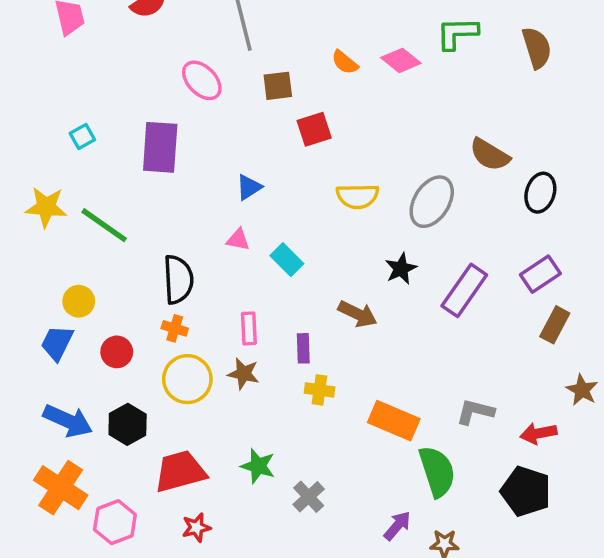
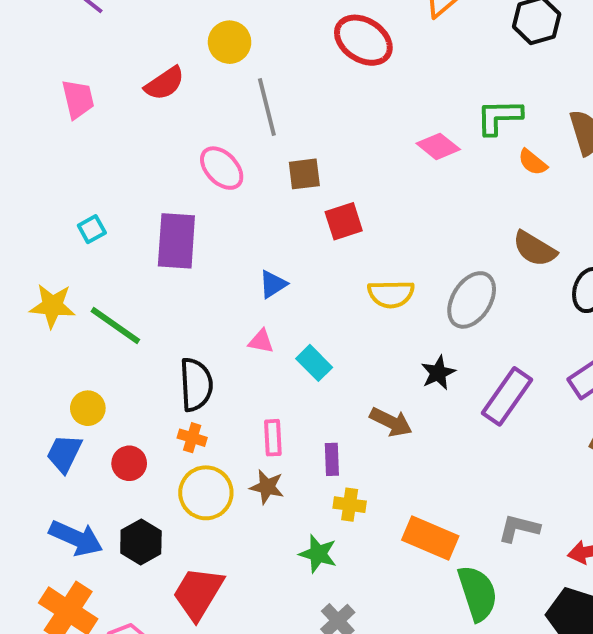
orange semicircle: (345, 62) -> (533, 162), moved
green star: (258, 466) -> (318, 554), moved
red trapezoid: (180, 471) -> (198, 593), turned -44

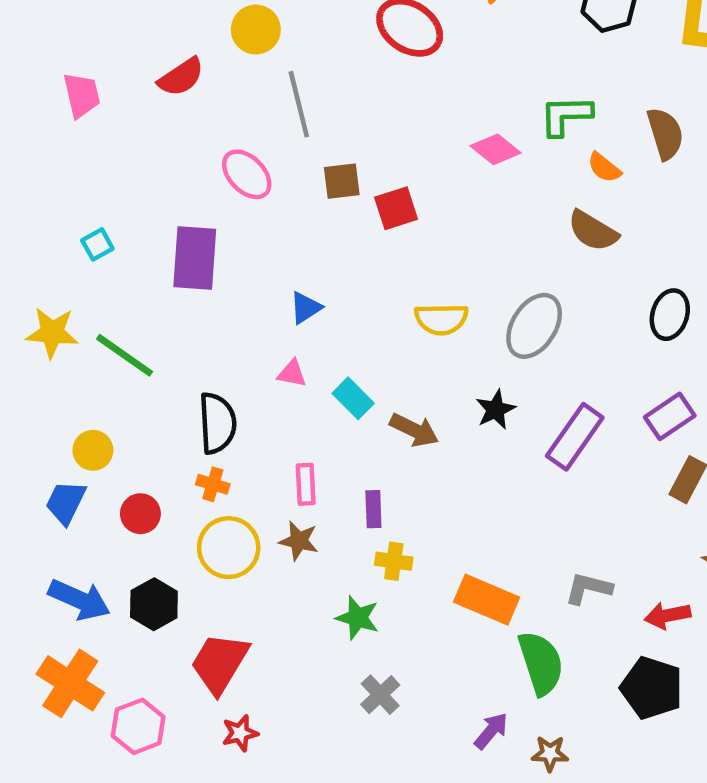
red square: (344, 221) -> (396, 208), moved
brown semicircle: (535, 249) -> (593, 231), moved
brown arrow: (391, 422) -> (414, 430), moved

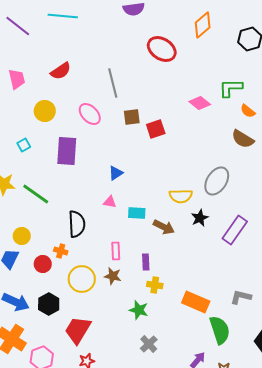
yellow circle: (256, 30) -> (45, 111), moved
yellow semicircle: (441, 319) -> (181, 196), moved
cyan rectangle: (353, 398) -> (137, 213), turned -42
orange cross: (213, 484) -> (61, 251), moved

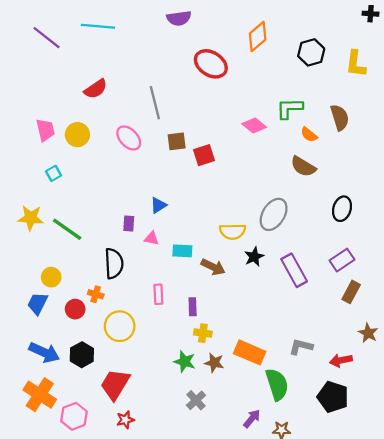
pink trapezoid: (17, 79) -> (45, 130), moved
purple rectangle: (67, 151) -> (129, 224), moved, size x0.5
purple rectangle: (235, 230) -> (294, 270), turned -64
brown star: (113, 276) -> (214, 363), moved

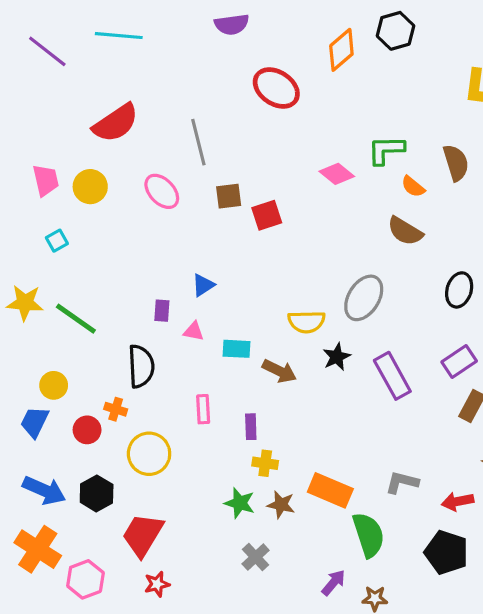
black hexagon: (311, 52) -> (396, 31), moved
red semicircle: (96, 89) -> (116, 123), size x1.4

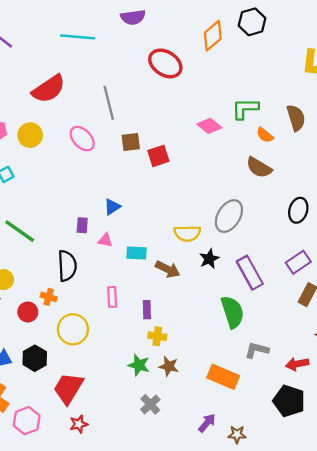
cyan line: (119, 36) -> (78, 37), moved
orange rectangle: (330, 490) -> (223, 377), moved
green semicircle: (368, 535) -> (232, 312), moved

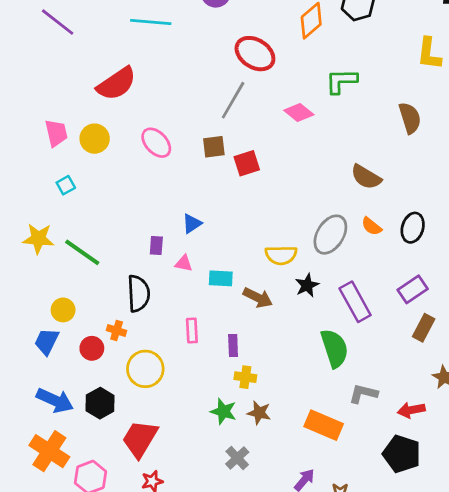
gray line: (109, 103) -> (233, 100), moved, turned 44
green L-shape: (245, 109) -> (341, 81), moved
pink diamond: (209, 126) -> (299, 113), moved
orange semicircle: (265, 135) -> (372, 226), moved

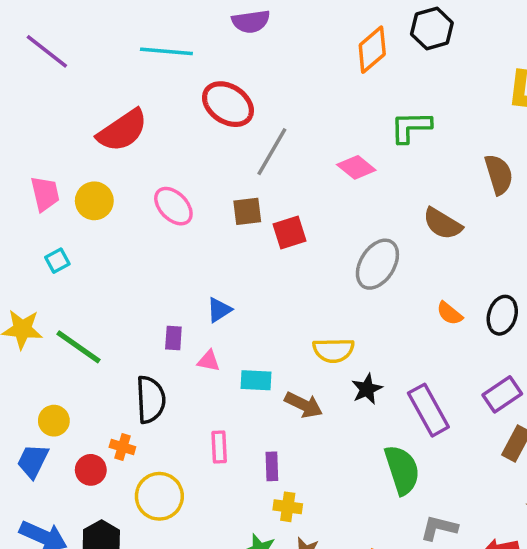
red ellipse: (255, 54) -> (228, 104), moved
brown semicircle: (366, 177) -> (442, 224), moved
gray ellipse: (330, 235) -> (377, 264), moved

